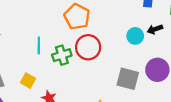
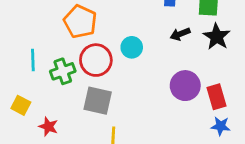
cyan circle: (135, 36) -> (132, 47), moved
gray square: (128, 79) -> (98, 101), moved

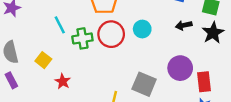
cyan line: (33, 60) -> (60, 25), turned -36
gray square: (98, 101) -> (144, 84), moved

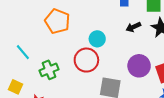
red circle: (111, 34) -> (86, 60), moved
green cross: (82, 38) -> (49, 70), moved

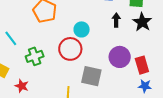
black arrow: (133, 27) -> (116, 20), turned 112

